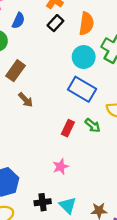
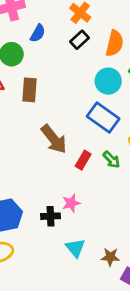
brown rectangle: (16, 71) -> (29, 90), turned -36
brown arrow: (26, 100) -> (54, 139), moved, size x1.6
black cross: (43, 202) -> (51, 216), moved

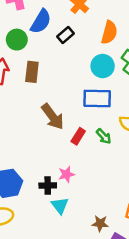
blue semicircle: (38, 33) -> (41, 21), size x1.5
black rectangle: (79, 40) -> (65, 35), moved
blue rectangle: (103, 117) -> (97, 98), turned -36
cyan triangle: (75, 248) -> (60, 205), moved

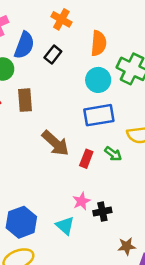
black cross: (48, 185) -> (102, 212), moved
cyan triangle: (60, 205) -> (65, 226), moved

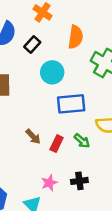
cyan circle: (98, 80) -> (52, 72), moved
brown arrow: (55, 143) -> (33, 137), moved, size x0.6
black cross: (102, 212) -> (79, 181), moved

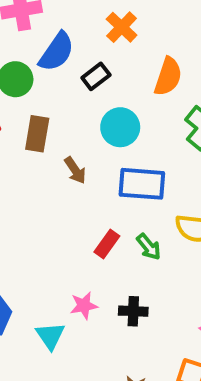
brown arrow: (33, 137) -> (75, 170), moved

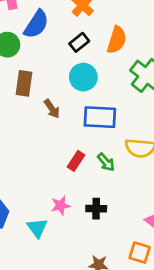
black rectangle: (96, 76) -> (79, 42), moved

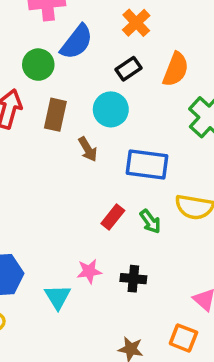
cyan circle: (83, 77) -> (111, 109), moved

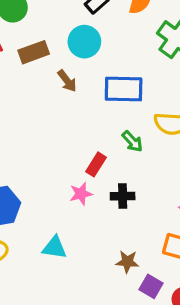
brown rectangle: (55, 115) -> (34, 52), turned 64
red rectangle: (113, 217) -> (96, 164), moved
cyan triangle: (58, 297) -> (54, 248), moved, turned -44

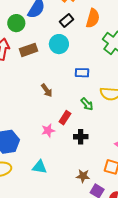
brown arrow: (67, 81) -> (47, 90), moved
blue rectangle: (124, 89) -> (82, 73), size x0.6
pink star: (81, 194) -> (48, 130), moved

